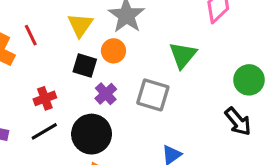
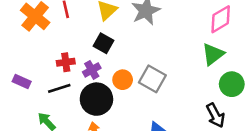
orange circle: (113, 51) -> (123, 80), moved
green triangle: (183, 55) -> (213, 54), moved
purple cross: (106, 94) -> (92, 70), moved

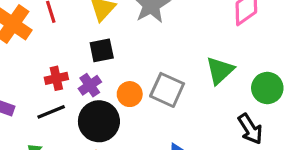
black square: (103, 43) -> (102, 50), turned -36
green triangle: (213, 54) -> (220, 71), moved

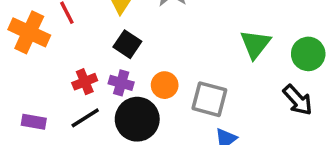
black square: (102, 50) -> (127, 44), turned -35
purple cross: (90, 85) -> (121, 83), turned -30
gray square: (167, 90) -> (209, 99), moved

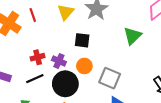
black square: (127, 44) -> (82, 40), moved, turned -35
green triangle: (255, 44) -> (133, 36), moved

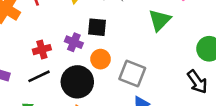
purple cross: (59, 61) -> (74, 42), moved

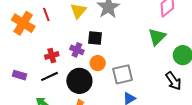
green triangle: (160, 20) -> (157, 37), moved
gray square: (132, 73) -> (123, 74), turned -35

